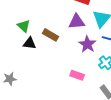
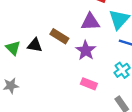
green triangle: (24, 26) -> (13, 48), moved
purple star: (87, 44) -> (86, 50), moved

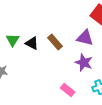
purple star: (86, 50) -> (84, 63), moved, turned -30

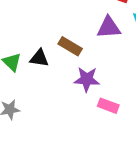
purple star: (84, 63) -> (87, 79), moved

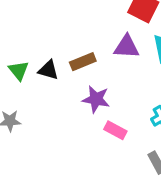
brown rectangle: (70, 46) -> (83, 62), turned -60

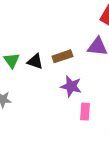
pink rectangle: (115, 130) -> (85, 112), turned 63

